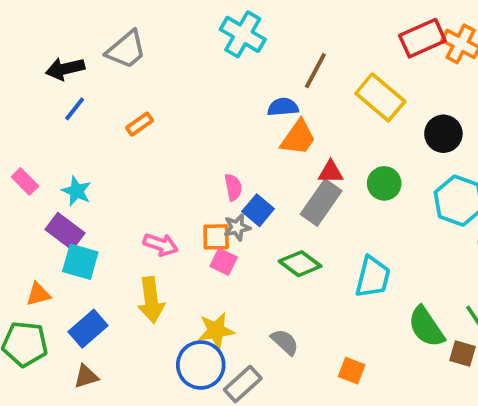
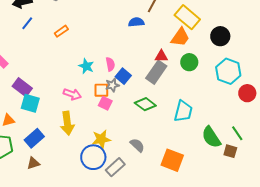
orange trapezoid: (298, 138) -> (180, 37), moved
cyan star: (76, 191) -> (86, 66), moved
orange square: (352, 371) -> (172, 160), size x1.6

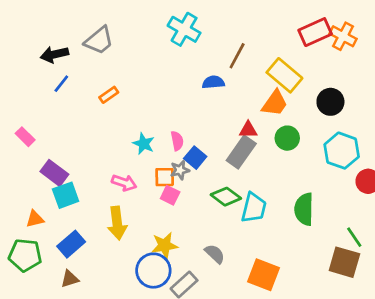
cyan square: (30, 103) -> (66, 195), turned -36
cyan trapezoid: (183, 111) -> (254, 208), moved
green semicircle: (211, 137) -> (304, 209), moved, turned 35
brown square: (230, 151) -> (344, 262), size x1.6

